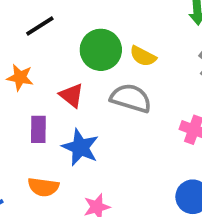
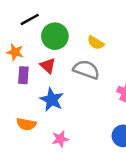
green circle: (101, 50) -> (55, 36), moved
purple rectangle: (38, 129) -> (23, 75), moved

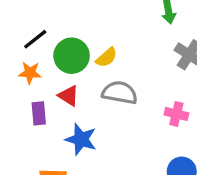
yellow semicircle: (96, 43) -> (107, 57), moved, turned -63
orange star: (15, 52) -> (30, 73), moved

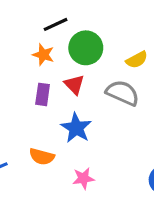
yellow semicircle: (107, 57) -> (137, 60), moved

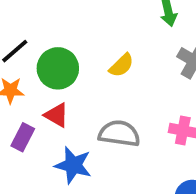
gray semicircle: (123, 93) -> (119, 134), moved
purple rectangle: (43, 94) -> (23, 137), turned 35

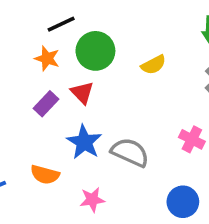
gray semicircle: (119, 134) -> (130, 152), moved

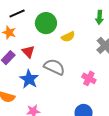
green circle: (95, 51) -> (46, 23), moved
gray semicircle: (130, 152) -> (54, 67), moved

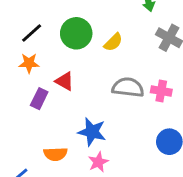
gray semicircle: (54, 67) -> (128, 87), moved
blue star: (29, 79) -> (92, 132), moved

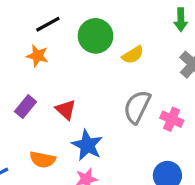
red triangle: (65, 81) -> (66, 110), moved
gray semicircle: (128, 87) -> (137, 107), turned -84
purple rectangle: (39, 99) -> (26, 107), moved

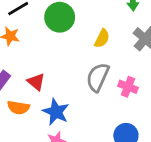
yellow semicircle: (133, 55) -> (102, 38), moved, turned -30
orange semicircle: (43, 160) -> (18, 108), moved

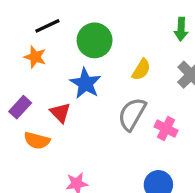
blue star: (56, 112) -> (85, 83), moved

